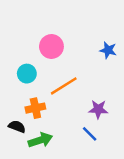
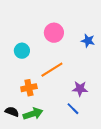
pink circle: (51, 46) -> (54, 33), moved
cyan circle: (27, 74) -> (22, 51), moved
black semicircle: (17, 127) -> (12, 112), moved

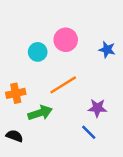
cyan circle: (22, 51) -> (38, 52), moved
orange cross: (29, 88) -> (16, 93), moved
green arrow: (33, 114) -> (40, 113), moved

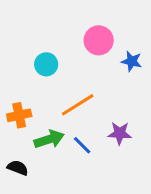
pink circle: (66, 40) -> (99, 40), moved
blue line: (89, 132) -> (82, 145), moved

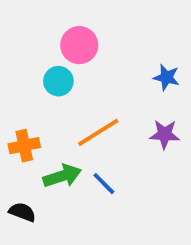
pink circle: (99, 40) -> (79, 45), moved
purple star: (120, 133) -> (165, 134), moved

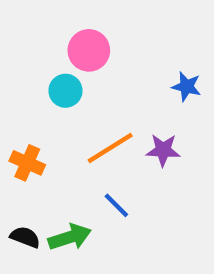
purple star: (165, 134) -> (163, 150), moved
orange cross: (24, 146) -> (27, 163), turned 36
green arrow: (62, 176) -> (70, 237), moved

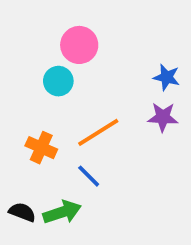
purple star: (163, 150) -> (163, 117), moved
orange cross: (27, 163) -> (41, 148), moved
blue line: (116, 205) -> (89, 176), moved

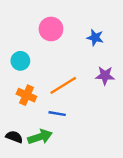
blue star: (167, 77) -> (95, 38), moved
cyan circle: (58, 81) -> (20, 61), moved
blue line: (89, 176) -> (57, 114), turned -35

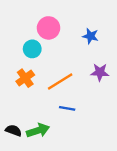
cyan circle: (20, 61) -> (32, 49), moved
orange cross: (26, 95) -> (25, 78), moved, turned 30
blue line: (57, 114) -> (67, 108), moved

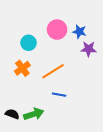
pink circle: (49, 28) -> (57, 30), moved
purple star: (100, 72) -> (89, 49), moved

